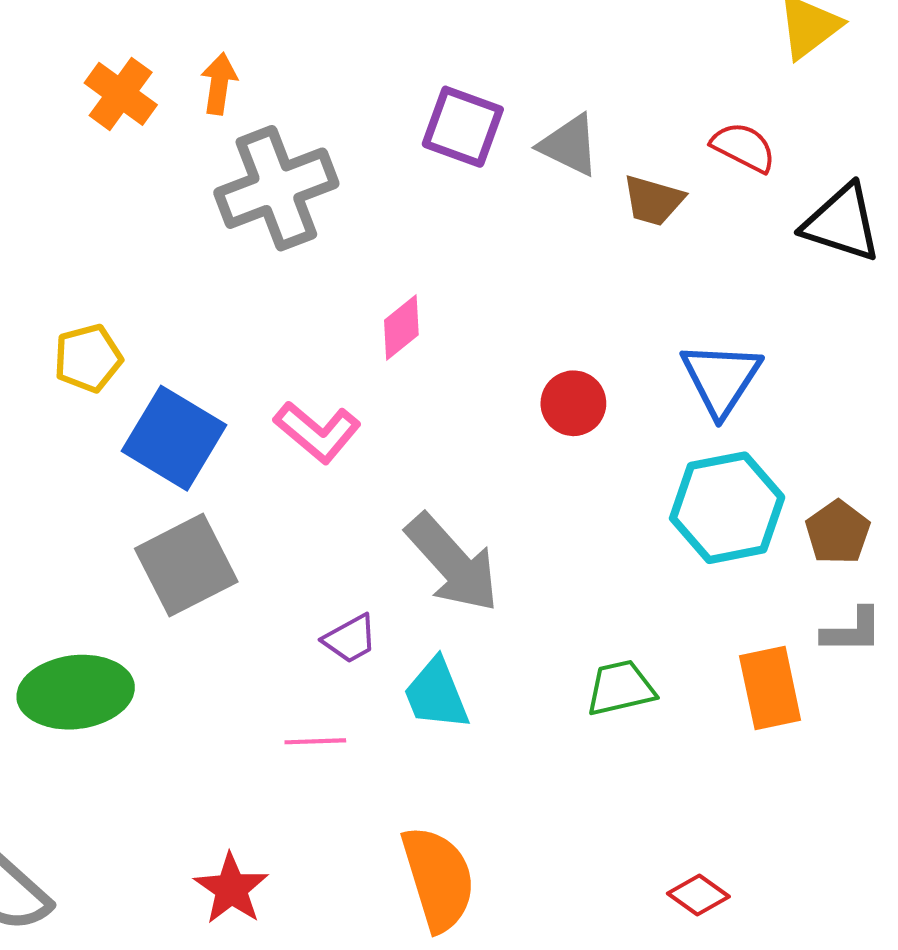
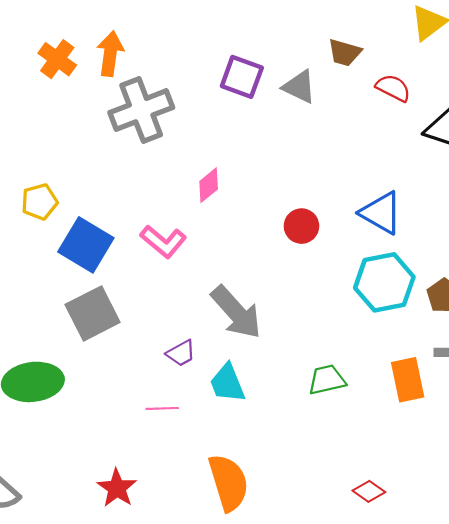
orange arrow: (219, 84) -> (110, 54), size x1.4
brown trapezoid: (653, 200) -> (345, 53), moved
blue triangle: (721, 379) -> (381, 213), turned -33

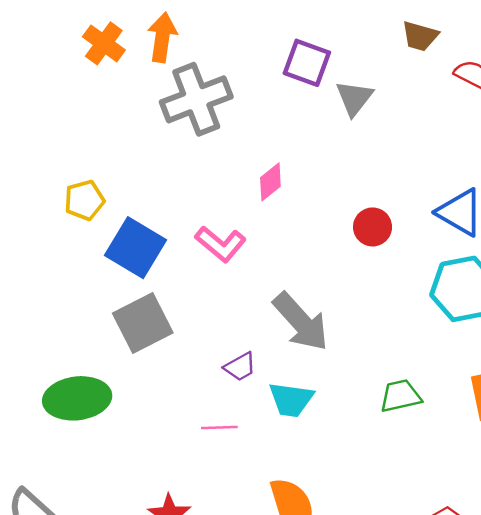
gray triangle: (299, 87) -> (354, 98), moved, turned 42
cyan trapezoid: (227, 383) -> (291, 400), turned -60

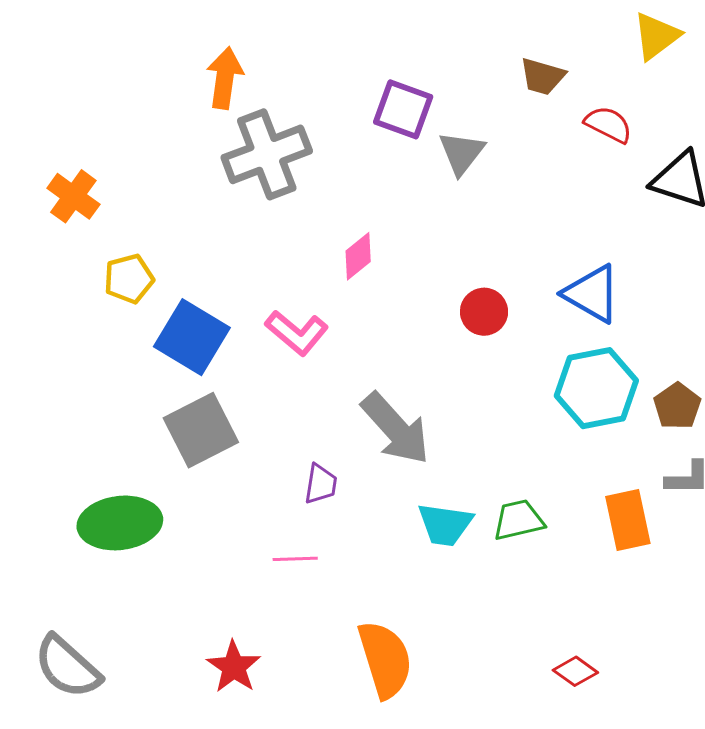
orange cross: (104, 43) -> (73, 196), moved
purple trapezoid: (240, 367) -> (321, 484), turned -52
cyan trapezoid: (291, 400) -> (445, 524), moved

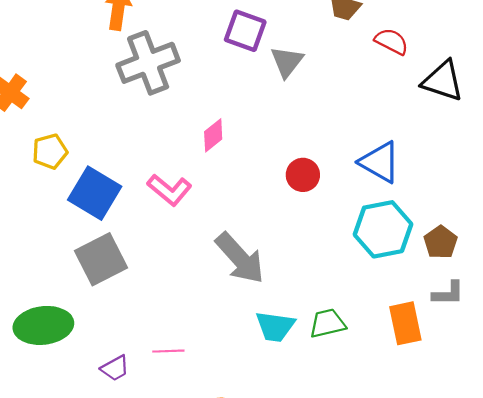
purple trapezoid: (321, 484) -> (115, 368), moved, turned 52

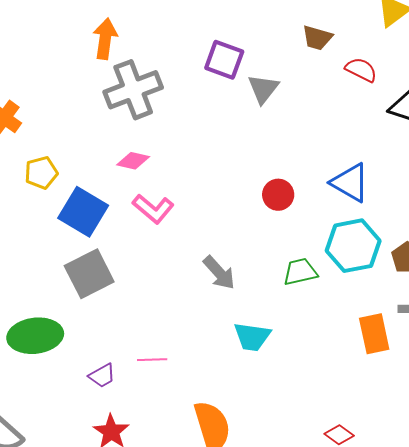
pink diamond: (213, 135) -> (133, 161), moved, turned 52
gray arrow: (240, 258) -> (219, 273), size x0.7
green trapezoid: (327, 323) -> (300, 272), moved

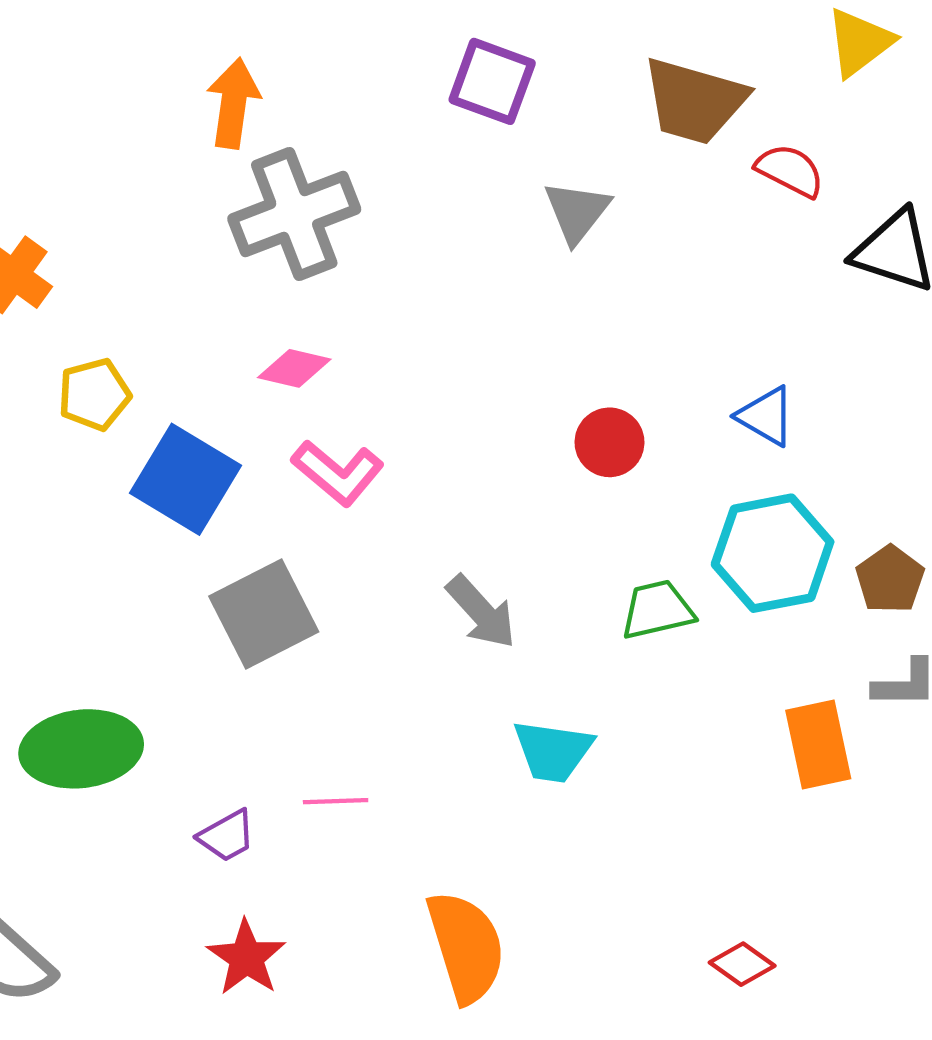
brown trapezoid: (317, 38) -> (694, 101), size x1.6
purple square: (224, 60) -> (492, 81), moved
blue triangle: (350, 183) -> (766, 416), size x0.7
gray square: (89, 274) -> (264, 614), moved

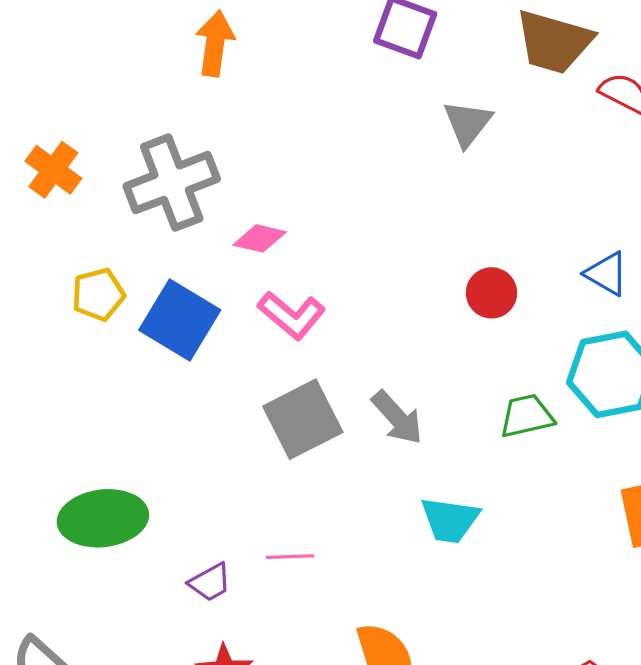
gray cross: (294, 214) -> (172, 183), moved
yellow pentagon: (94, 394) -> (98, 294), moved
gray square: (264, 614) -> (303, 419), moved

